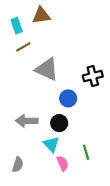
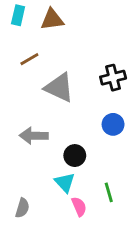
cyan rectangle: (17, 26) -> (18, 15), moved, turned 32
black cross: (93, 76) -> (113, 78), moved
blue circle: (68, 98) -> (113, 124), moved
gray arrow: (27, 121) -> (34, 136), moved

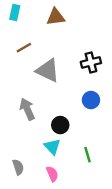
brown triangle: (52, 20) -> (56, 17), moved
gray arrow: (34, 136) -> (27, 109), turned 65
pink semicircle: (79, 207) -> (52, 174), moved
gray semicircle: (22, 208) -> (18, 167), turned -35

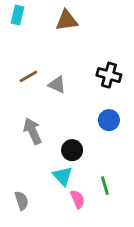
brown line: (24, 48) -> (28, 76), moved
black cross: (91, 62) -> (109, 75), turned 30
gray triangle: (48, 70) -> (57, 85), size x0.6
pink semicircle: (52, 174) -> (78, 199), moved

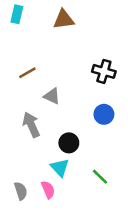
gray triangle: (57, 85) -> (52, 96), moved
green line: (105, 186) -> (100, 177), turned -30
pink semicircle: (78, 199) -> (48, 190), moved

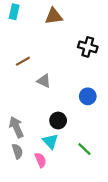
black cross: (104, 71) -> (88, 47), moved
gray arrow: (31, 125) -> (16, 127), moved
gray semicircle: (21, 191) -> (17, 151), moved

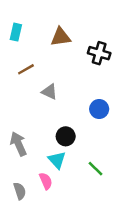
cyan rectangle: (14, 12) -> (16, 32), moved
brown triangle: (54, 16) -> (61, 37), moved
gray semicircle: (17, 151) -> (20, 191), moved

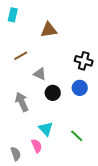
cyan rectangle: (16, 32) -> (13, 15), moved
black cross: (99, 53) -> (84, 61), moved
black circle: (66, 136) -> (53, 93), moved
gray arrow: (18, 144) -> (22, 102), moved

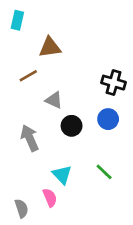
brown triangle: (49, 30) -> (50, 47), moved
green line: (77, 136) -> (104, 172), moved

